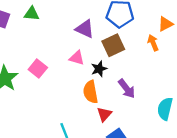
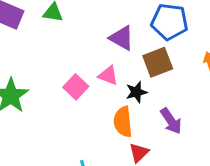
pink square: (38, 68) -> (76, 87), moved

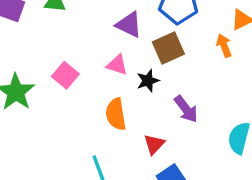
pink square: (76, 87) -> (65, 75), moved
orange semicircle: (123, 122) -> (116, 114), moved

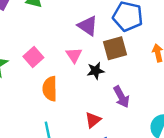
pink triangle: (117, 65) -> (74, 55), turned 30
orange semicircle: (116, 114) -> (50, 89), moved

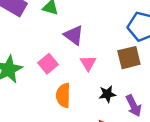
purple triangle: (88, 26) -> (74, 35), moved
black star: (96, 71) -> (107, 94), moved

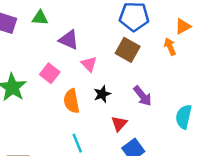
brown square: (129, 58) -> (128, 50), turned -35
black star: (107, 94) -> (102, 94), moved

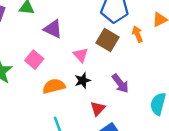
orange arrow: (170, 47) -> (137, 34), moved
pink triangle: (89, 64) -> (81, 55), moved
orange semicircle: (72, 101) -> (54, 86), turned 85

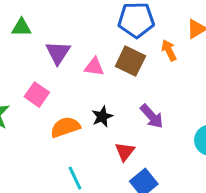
purple triangle: (53, 29) -> (58, 53), turned 42
pink triangle: (81, 55) -> (94, 67), moved, turned -35

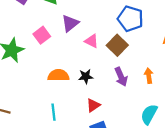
orange arrow: (169, 50) -> (149, 76), moved
pink square: (37, 95) -> (42, 35), moved
purple arrow: (152, 116) -> (121, 77), moved

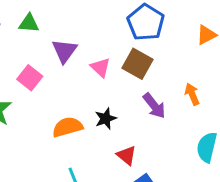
blue pentagon: (130, 19) -> (146, 22), turned 30
pink triangle: (91, 41) -> (100, 68), turned 32
red triangle: (93, 105) -> (127, 155), turned -32

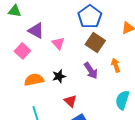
purple triangle: (64, 51) -> (36, 31), turned -42
brown square: (138, 64) -> (95, 43), moved
pink square: (30, 78) -> (22, 51), moved

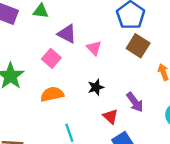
purple arrow: (91, 71) -> (135, 102), moved
orange semicircle: (34, 80) -> (52, 94), moved

